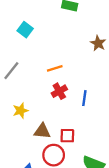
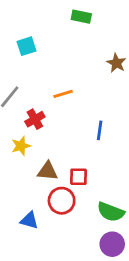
cyan square: (25, 30) -> (26, 46), turned 35
red cross: (59, 91) -> (35, 119), moved

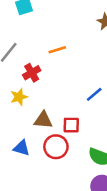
blue line: (100, 130) -> (94, 94), moved, turned 42
blue triangle: (29, 220) -> (21, 148), moved

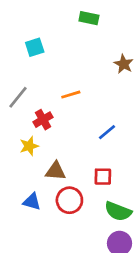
blue line: (94, 94) -> (107, 132), moved
red square: (71, 125) -> (103, 177), moved

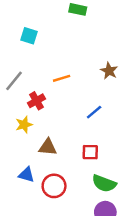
cyan square: (35, 47) -> (29, 36), turned 36
brown star: (124, 64) -> (109, 71), moved
red circle: (69, 200) -> (54, 186), moved

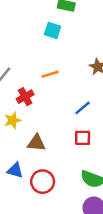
cyan square: (29, 36) -> (53, 30), moved
red square: (90, 152) -> (83, 138), moved

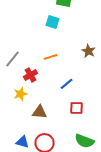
blue line: (83, 108) -> (66, 84), moved
blue triangle: (15, 170) -> (22, 142), moved

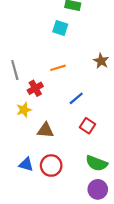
gray line: (12, 59) -> (15, 70), turned -54
red square: (76, 108) -> (88, 126), turned 32

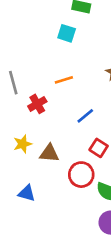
yellow star: (24, 110) -> (23, 144), moved
red circle: (51, 166) -> (81, 175), moved

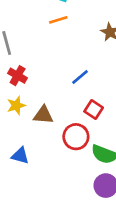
orange line: (64, 80) -> (58, 20), moved
red cross: (37, 104) -> (18, 76), moved, turned -30

